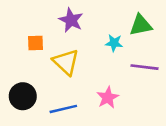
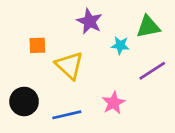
purple star: (71, 20) -> (89, 21), moved
purple line: (144, 67) -> (152, 71), turned -40

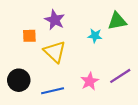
purple star: (89, 21) -> (55, 20), moved
purple line: (152, 71) -> (120, 76), moved

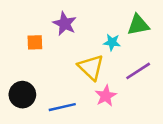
yellow triangle: (55, 52) -> (91, 67), moved
purple line: (120, 76) -> (138, 71), moved

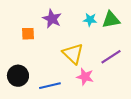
cyan star: (112, 42) -> (90, 20), moved
pink star: (106, 96) -> (85, 77), turned -30

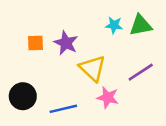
purple star: (52, 19) -> (66, 43), moved

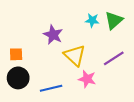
green triangle: (141, 25) -> (114, 20), turned -30
orange square: (35, 43) -> (16, 54), moved

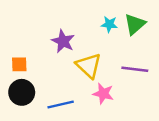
purple line: (114, 58) -> (135, 69), turned 40

